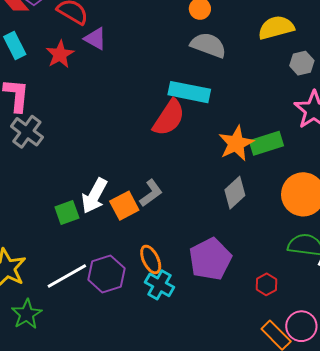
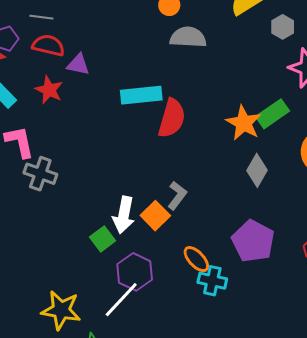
cyan rectangle: (189, 92) -> (141, 95), moved
purple hexagon: (106, 274) -> (135, 272), moved

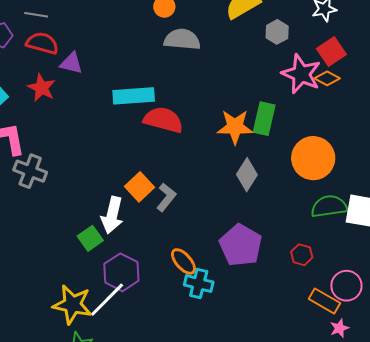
green rectangle: (273, 114) -> (264, 119), turned -44
red semicircle: (172, 118) -> (163, 120), turned -93
orange star: (244, 123) -> (235, 127), turned -30
orange square: (155, 216) -> (140, 187), moved
yellow star: (61, 310) -> (72, 305), moved

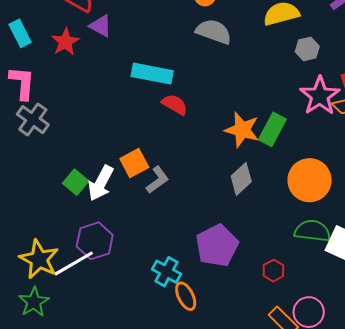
red semicircle: (163, 120) -> (175, 104), size x0.7
green square: (90, 238) -> (76, 182), moved, turned -30
orange ellipse: (183, 261) -> (186, 296), moved

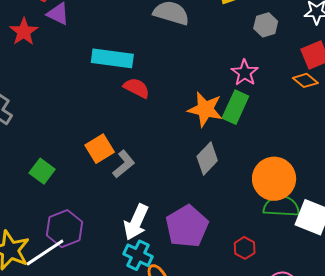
pink star: (320, 96) -> (245, 73), moved, size x0.7
orange circle: (310, 180) -> (274, 179), moved
white arrow: (101, 183) -> (136, 222), moved

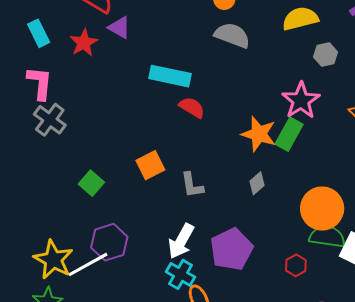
pink star: (245, 73) -> (301, 101), size x1.4
gray diamond: (207, 158) -> (257, 183), size x0.7
gray L-shape: (124, 164) -> (192, 185), moved, turned 116
red hexagon: (245, 248) -> (296, 265), moved

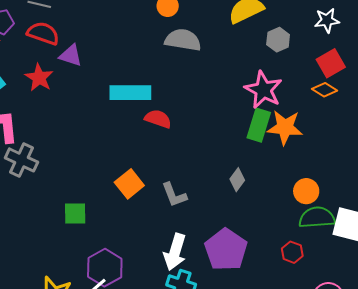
orange star: (259, 134) -> (285, 127), moved
green square: (91, 183) -> (75, 214), turned -30
orange circle: (322, 208) -> (306, 191), size x0.6

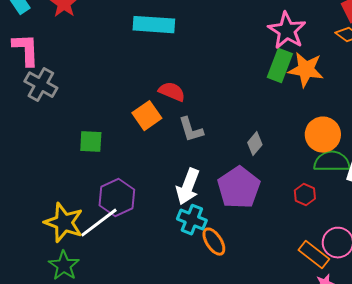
red semicircle: (158, 119) -> (172, 92), moved
gray diamond: (237, 180) -> (255, 144), moved
orange circle: (306, 191) -> (323, 135), size x1.4

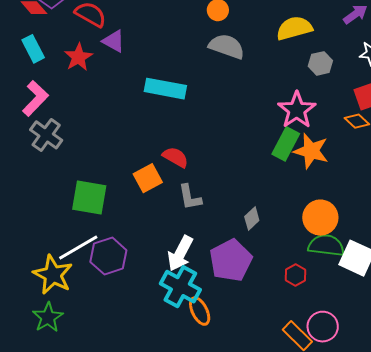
pink L-shape: (26, 50) -> (35, 98), turned 39
green square: (91, 142) -> (89, 197), size x1.5
cyan cross: (192, 220) -> (180, 287), size x1.4
white line: (99, 223) -> (78, 247), moved

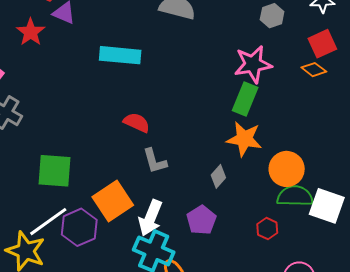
pink star: (297, 110) -> (253, 64), turned 30
orange star: (311, 151) -> (244, 139), moved
orange square: (148, 178) -> (113, 201), moved, size x1.4
purple pentagon: (231, 260) -> (201, 220), size x0.7

